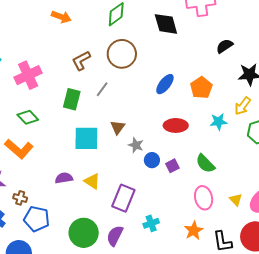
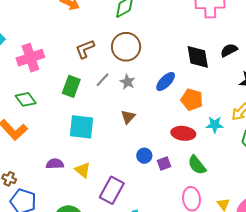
black diamond: (166, 24) -> (198, 57), moved
orange pentagon: (201, 88) -> (192, 100), moved, turned -30
red ellipse: (176, 125) -> (183, 133), moved
brown triangle: (118, 127) -> (128, 117), moved
gray star: (136, 145) -> (128, 82), moved

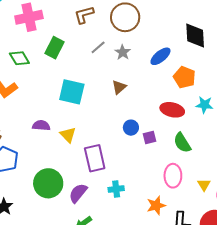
green rectangle: (71, 86) -> (55, 48), moved
purple rectangle: (112, 190) -> (95, 158), turned -48

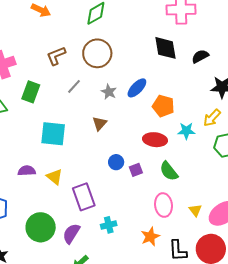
black diamond: (195, 35) -> (166, 48), moved
gray star: (123, 52) -> (109, 92), moved

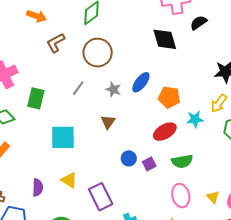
brown L-shape: (56, 56) -> (56, 43), moved
black semicircle: (200, 56) -> (199, 23), moved
red ellipse: (155, 140) -> (165, 132), turned -30
purple semicircle: (27, 171) -> (38, 188), moved, turned 102
green semicircle: (169, 171) -> (182, 161), turned -55

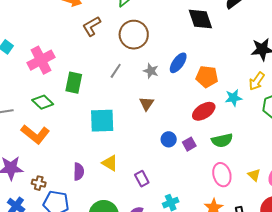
purple rectangle: (101, 197) -> (142, 179), size x0.6

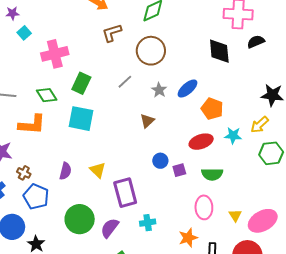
cyan square: (102, 121) -> (81, 119), moved
orange L-shape: (35, 134) -> (32, 125), turned -48
purple rectangle: (142, 179) -> (125, 193), size x1.8

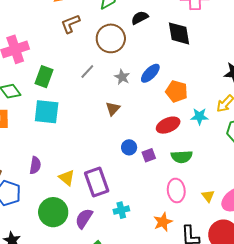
black semicircle: (256, 42) -> (140, 18), moved
yellow triangle: (98, 170) -> (67, 178), moved

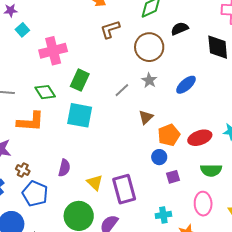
gray line: (87, 71) -> (122, 90), moved
gray star: (122, 77) -> (149, 80), moved
orange pentagon: (177, 91) -> (169, 135), moved, turned 30
purple square: (149, 155) -> (173, 177), moved
cyan cross: (121, 210) -> (163, 215), moved

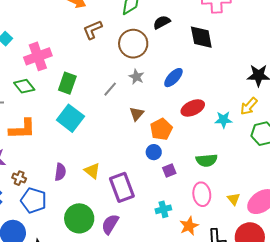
green diamond: (45, 92) -> (24, 86), moved
cyan square: (80, 115) -> (70, 118), turned 32
red ellipse: (200, 138) -> (193, 108), moved
yellow triangle: (95, 183) -> (92, 171), moved

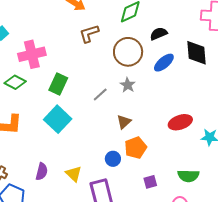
blue ellipse: (173, 78) -> (164, 63), moved
green diamond: (24, 86) -> (15, 82), turned -30
orange pentagon: (161, 129) -> (136, 148), moved
blue circle: (154, 152) -> (113, 159), moved

